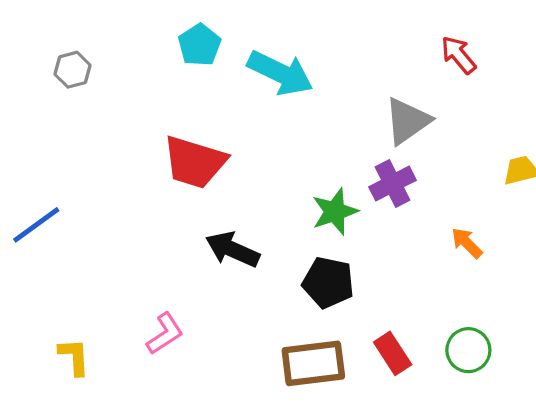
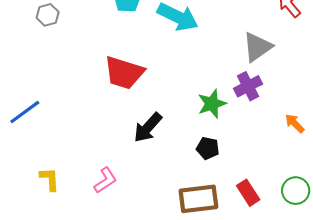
black arrow: (233, 250) -> (148, 128), turned -72
black pentagon: (328, 283) -> (208, 148), size x0.7
yellow L-shape: (74, 357) -> (50, 179), moved

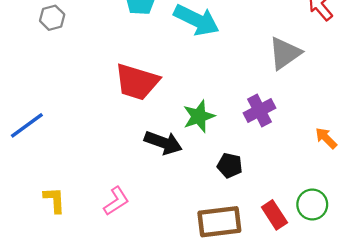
purple cross: (248, 86) -> (260, 111), moved
green star: (212, 104) -> (199, 116), moved
black arrow: (148, 128) -> (163, 143), turned -112
green circle: (296, 191) -> (312, 205), moved

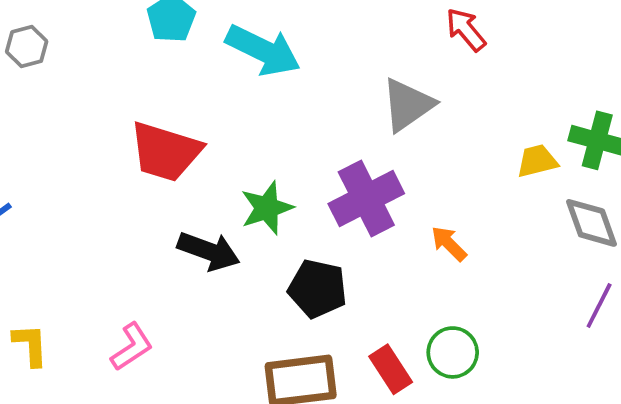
purple cross: (260, 111) -> (366, 199), size x1.4
orange arrow: (326, 138) -> (449, 244), moved
black pentagon: (230, 166) -> (318, 289), size x1.4

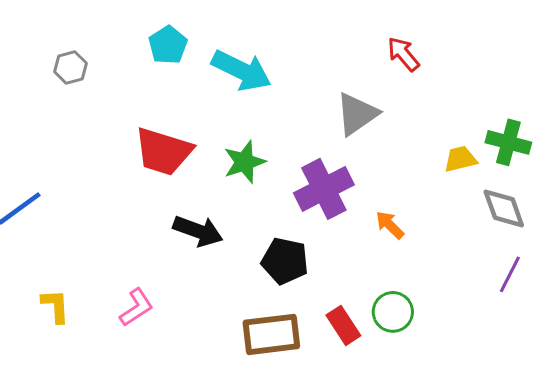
gray hexagon: (27, 47) -> (70, 67), moved
green star: (267, 208) -> (244, 162), moved

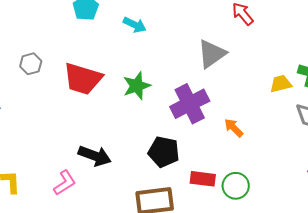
gray hexagon: (70, 67) -> (31, 64), moved
cyan arrow: (241, 70) -> (135, 25), size x0.6
black arrow: (198, 231) -> (95, 156), moved
red rectangle: (343, 325) -> (203, 179), moved, turned -50

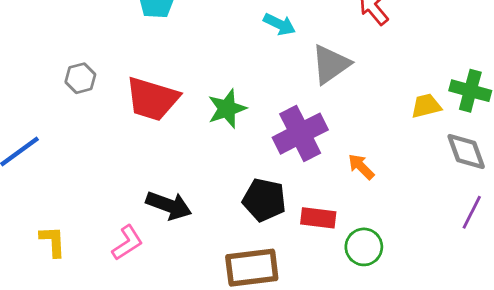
cyan arrow: (135, 25) -> (279, 24), moved
red rectangle: (203, 179) -> (318, 218), moved

